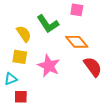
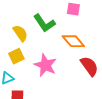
yellow square: (20, 57) -> (16, 56), turned -35

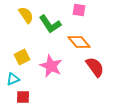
yellow semicircle: (20, 33) -> (26, 15), moved

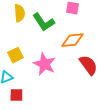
yellow semicircle: (26, 15) -> (19, 13), turned 30
orange diamond: (79, 42) -> (72, 40), turned -55

